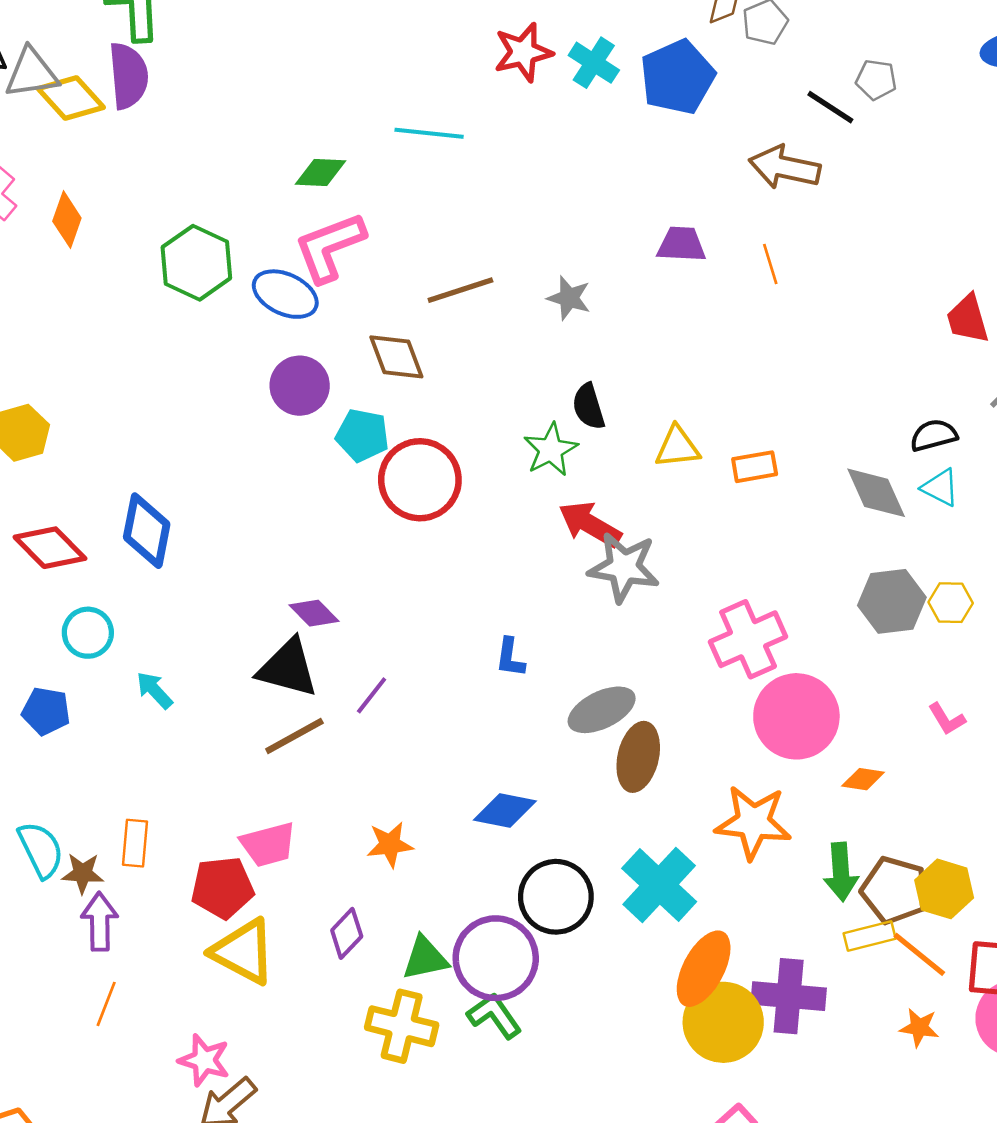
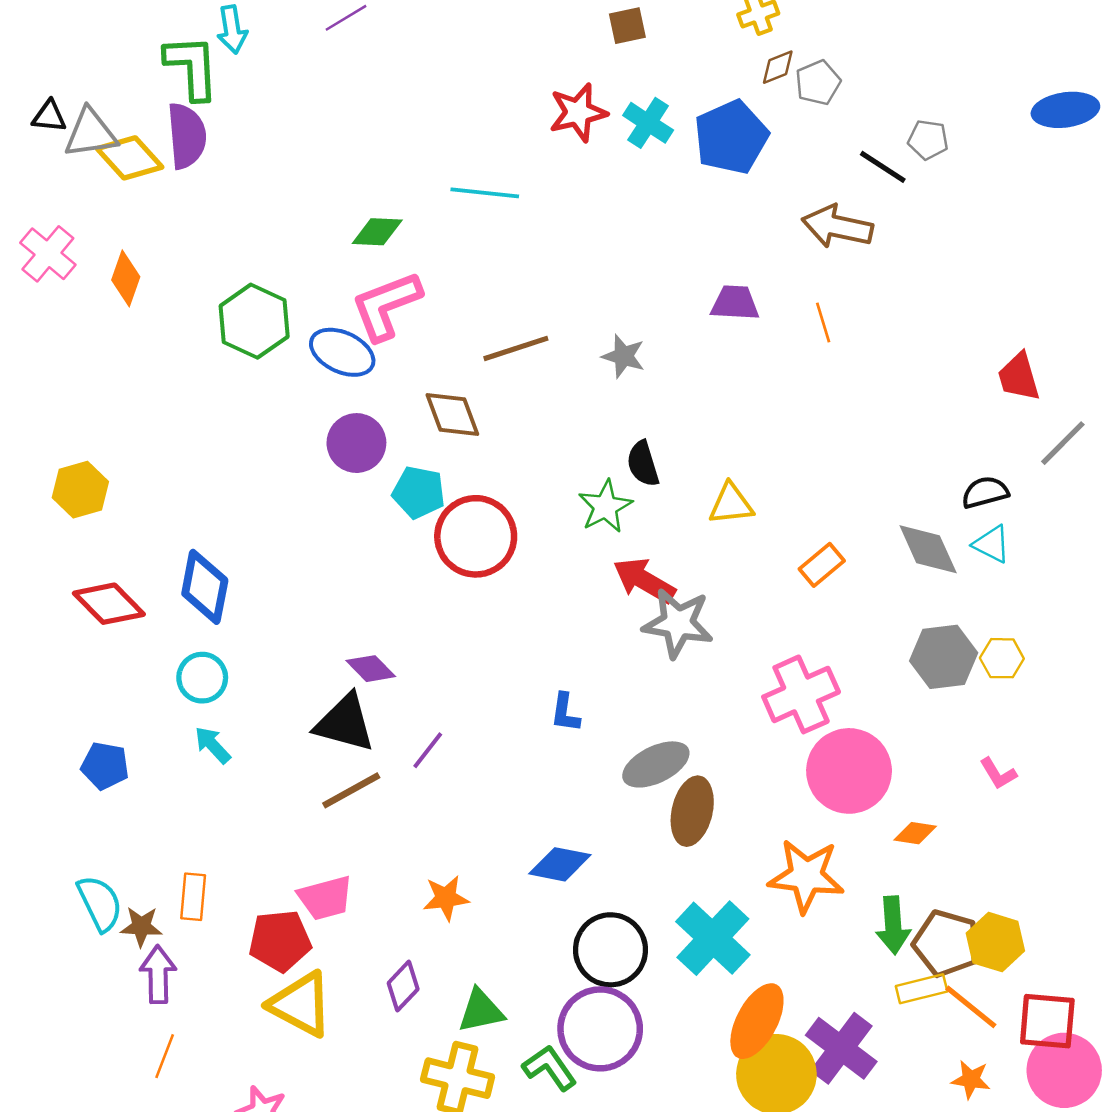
orange rectangle: (755, 467) -> (822, 565), moved, turned -30
cyan circle: (88, 633) -> (202, 678), moved
purple circle: (496, 958) -> (600, 1029), moved
purple cross: (789, 996) -> (841, 1048), turned 32

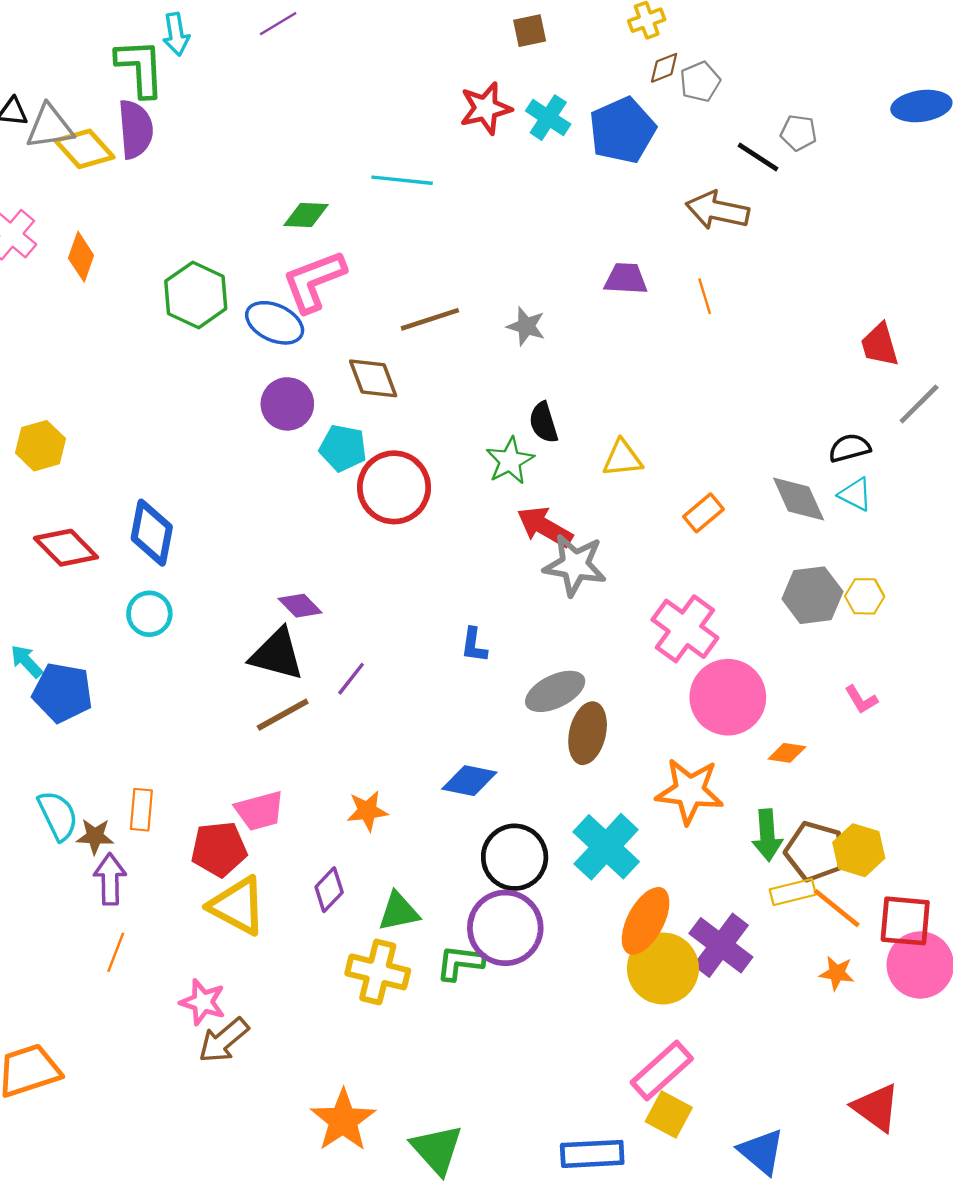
pink cross: (801, 694) -> (685, 629), turned -30
cyan arrow: (213, 745) -> (27, 661), moved
blue pentagon: (105, 766) -> (62, 693), size x1.4
green L-shape: (550, 1068) -> (460, 963), turned -48

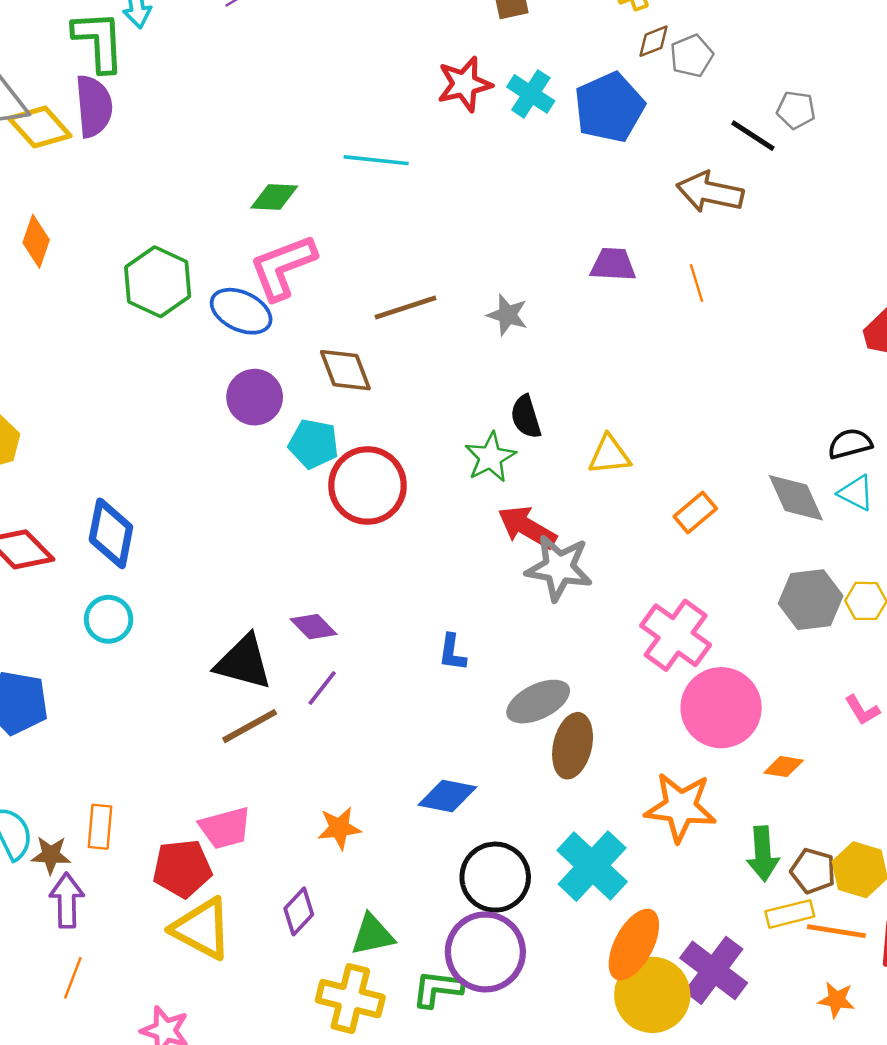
purple diamond: (300, 606) -> (314, 627), moved
brown pentagon: (815, 851) -> (813, 871), size x0.7
orange line: (837, 908) -> (836, 931), turned -30

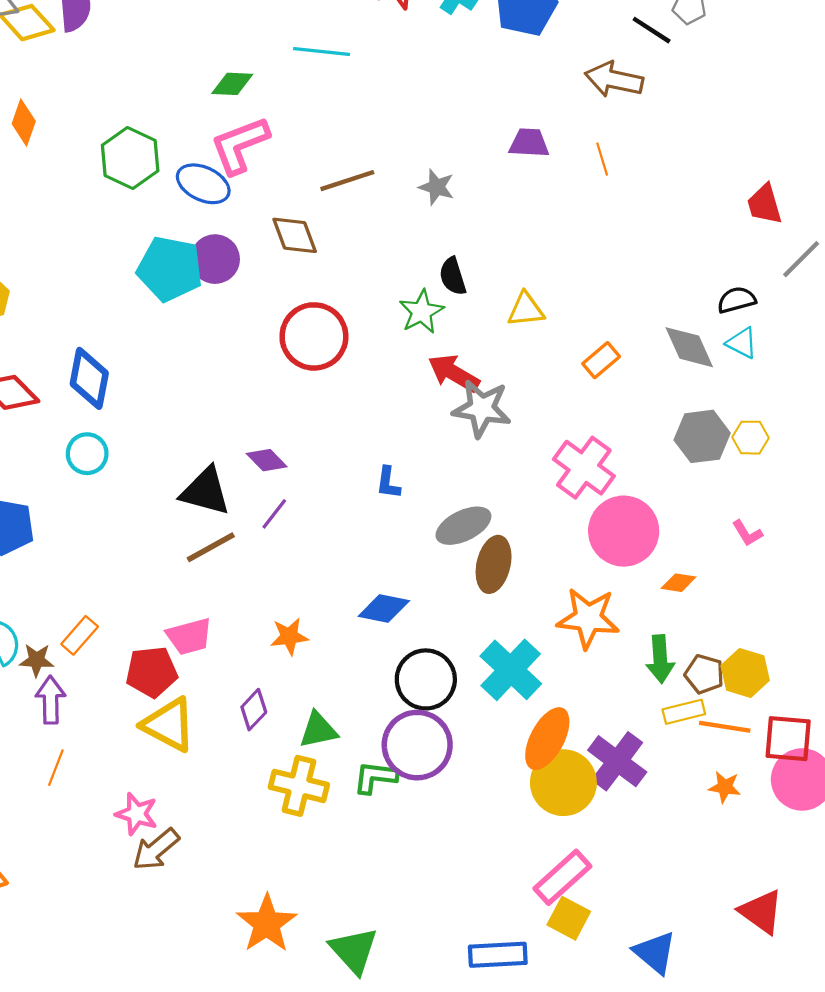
cyan pentagon: (314, 444) -> (170, 269), moved, size x1.5
orange rectangle: (100, 827) -> (80, 635), turned 36

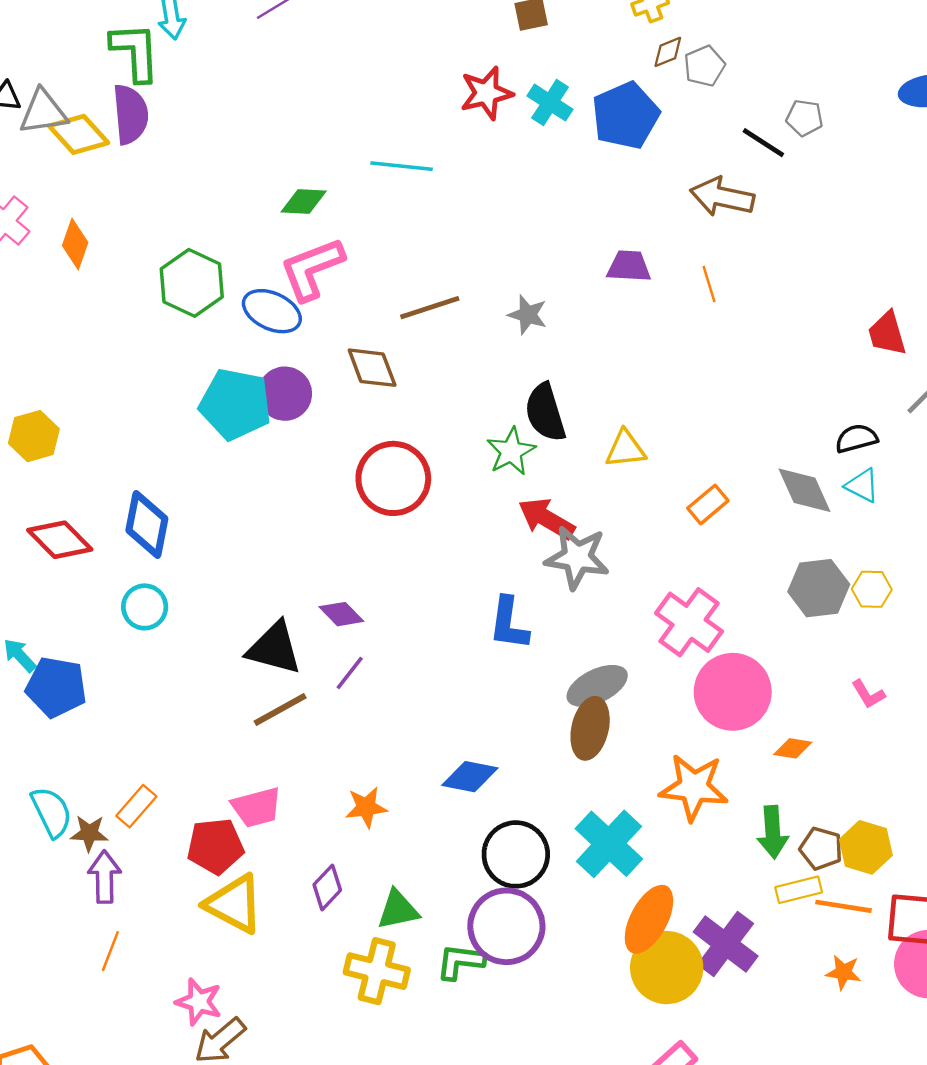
black semicircle: (453, 276) -> (545, 412), size x1.4
blue L-shape: (388, 483) -> (509, 623), moved, size x1.5
gray ellipse: (463, 526) -> (597, 686), moved

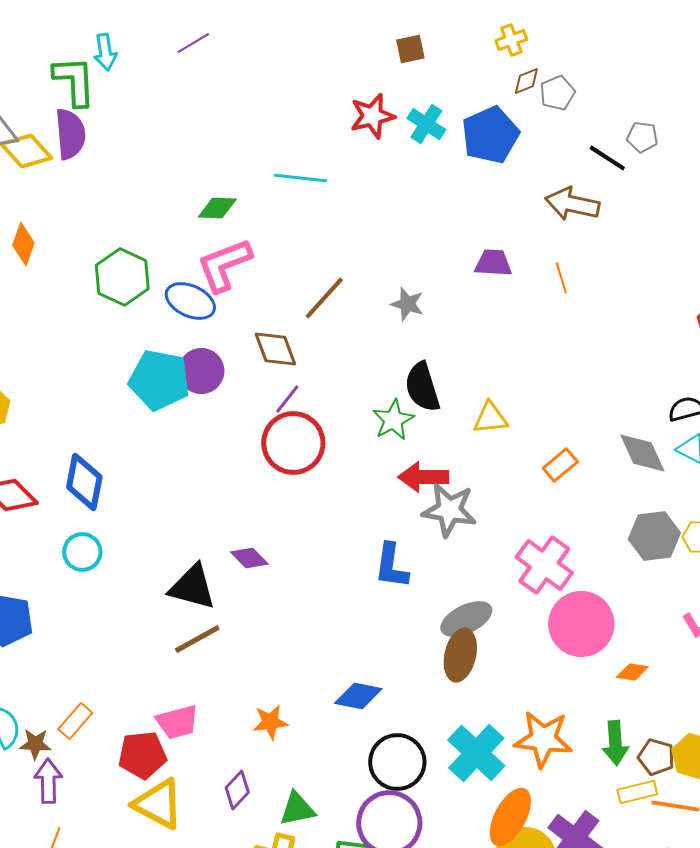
brown line: (430, 308) -> (324, 298), turned -30
red arrow: (546, 519) -> (423, 477), turned -30
purple line: (350, 673) -> (287, 399), moved
orange star: (694, 787) -> (543, 739), moved

